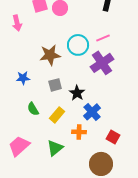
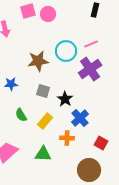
gray square: (55, 85) -> (43, 91), turned 32
green triangle: (55, 148) -> (43, 154), turned 42

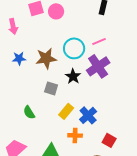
blue star: (11, 84) -> (19, 58), moved
black star: (65, 99) -> (73, 76), moved
yellow rectangle: (45, 121) -> (66, 111), moved

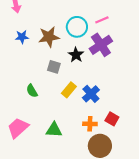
orange cross: (75, 135) -> (90, 124), moved

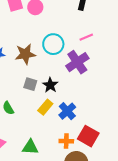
pink line: (102, 20) -> (86, 37), moved
black star: (76, 55) -> (50, 85), moved
red square: (112, 119) -> (88, 136), size x1.5

